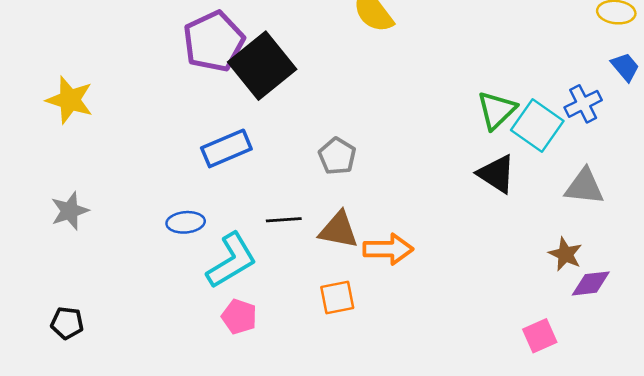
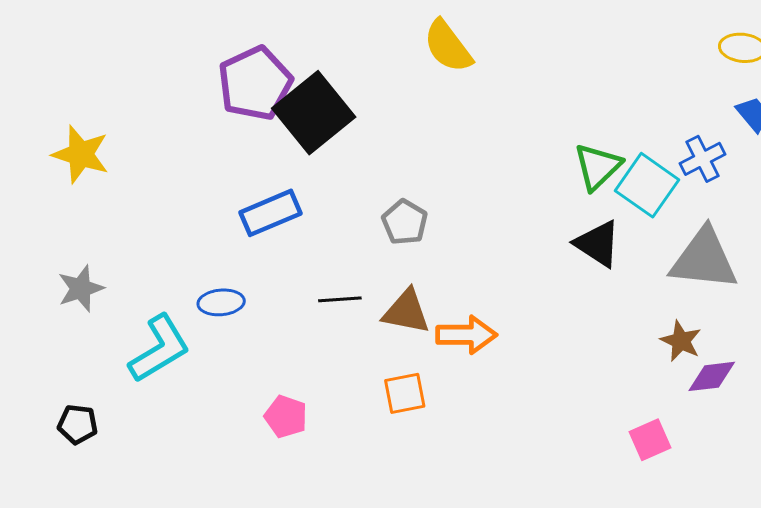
gray triangle: (584, 187) -> (704, 259), size x1.4
cyan L-shape: (231, 261) -> (159, 349), moved

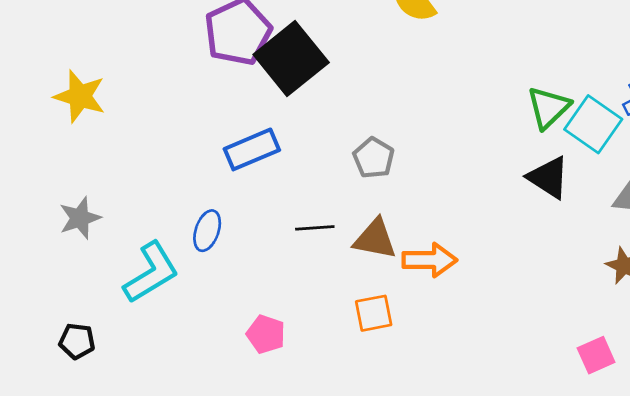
blue ellipse: (221, 302) -> (207, 231), turned -66

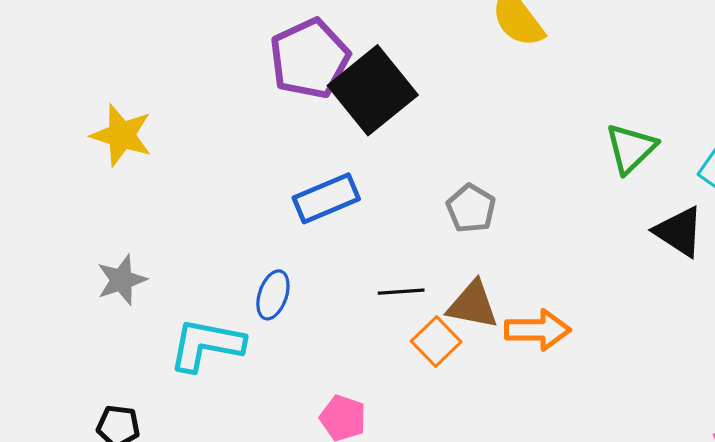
green triangle: (548, 108) -> (631, 148), moved
cyan L-shape: (151, 273) -> (206, 345), turned -138
orange square: (374, 313) -> (436, 342), moved, turned -33

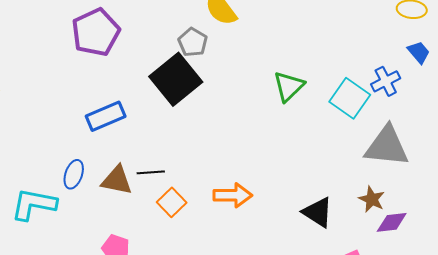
black square: (373, 90) -> (176, 79), moved
gray pentagon: (471, 208) -> (193, 42), moved
black triangle: (679, 232) -> (318, 212), moved
brown triangle: (473, 305) -> (117, 180), moved

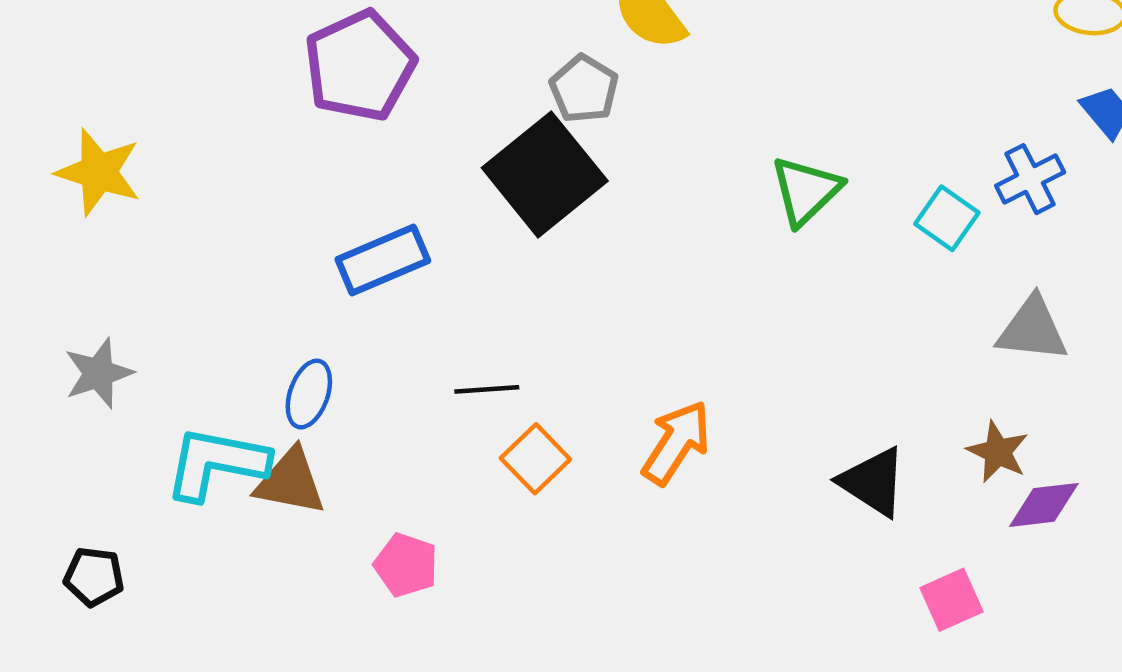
cyan square: (350, 98) -> (947, 218), size x0.7
gray triangle: (387, 146) -> (1032, 329), size x0.7
brown triangle: (117, 180) -> (290, 482), moved
orange arrow: (233, 195) -> (676, 443), turned -57

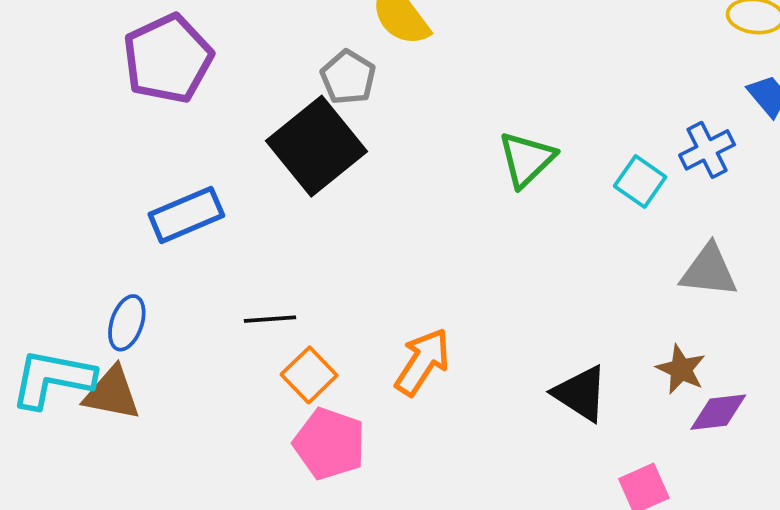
pink pentagon: (406, 565) -> (330, 444), moved, size x1.4

